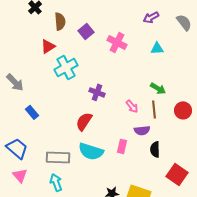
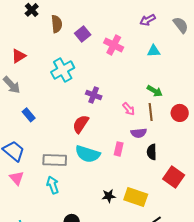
red triangle: (48, 46) -> (19, 56), moved

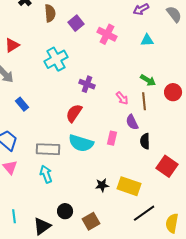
red circle: (180, 113) -> (173, 92), moved
purple semicircle: (139, 133) -> (132, 122), turned 70

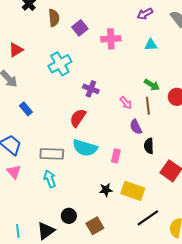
pink cross: (107, 34) -> (111, 39), turned -30
pink rectangle: (112, 138) -> (116, 156), moved
cyan line: (14, 216) -> (18, 231), moved

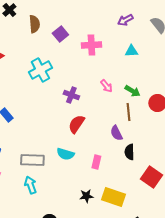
pink arrow: (126, 103) -> (106, 86), moved
red semicircle: (78, 118) -> (76, 124), moved
cyan semicircle: (85, 148) -> (65, 154), size x0.7

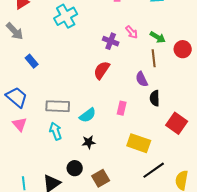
purple cross: (71, 95) -> (111, 41), moved
cyan semicircle: (65, 154) -> (88, 115), moved, turned -54
black star: (86, 196) -> (89, 142), moved

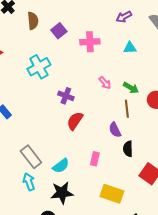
purple cross: (111, 41) -> (66, 96), moved
gray rectangle: (58, 106) -> (31, 157), turned 50
black star: (89, 142) -> (62, 193), size x1.6

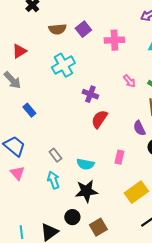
brown semicircle: (33, 21) -> (57, 29), moved, turned 90
gray rectangle: (31, 157) -> (55, 155), size x0.6
cyan semicircle: (61, 166) -> (85, 164), turned 48
yellow rectangle: (112, 194) -> (136, 192), turned -55

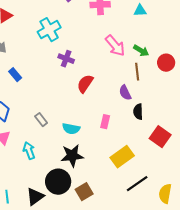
pink arrow: (129, 81) -> (115, 46), size x1.6
purple cross: (90, 94) -> (66, 59), moved
cyan arrow: (53, 180) -> (29, 151), moved
black circle: (72, 217) -> (58, 182), size x1.6

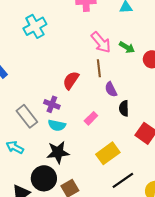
purple cross: (66, 59) -> (52, 104), moved
brown line: (137, 72) -> (99, 68), moved
gray rectangle: (41, 120) -> (27, 116), size x1.6
pink rectangle: (105, 122) -> (91, 118), turned 32
cyan arrow: (29, 151) -> (15, 147), turned -42

